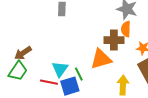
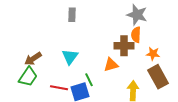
orange triangle: (101, 59) -> (111, 65), size x0.7
cyan triangle: (60, 69) -> (70, 57), moved

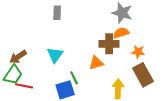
orange semicircle: (136, 35) -> (121, 33), turned 70
red line: (59, 88) -> (24, 86), moved

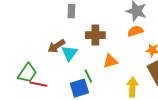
brown cross: (109, 44) -> (95, 35), moved
brown arrow: (18, 57) -> (56, 46), moved

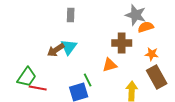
orange semicircle: (135, 31) -> (146, 27), moved
brown cross: (95, 35) -> (122, 43), moved
cyan triangle: (69, 53) -> (69, 47), moved

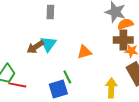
brown cross: (122, 43) -> (123, 40), moved
orange triangle: (110, 65) -> (84, 52), moved

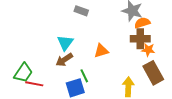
gray rectangle: (50, 12) -> (81, 11), moved, turned -72
brown arrow: (35, 47) -> (64, 60), moved

